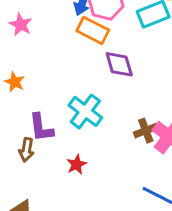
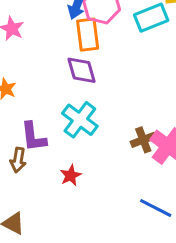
orange rectangle: (93, 30) -> (88, 35), turned 56
purple diamond: (119, 64) -> (81, 70), moved

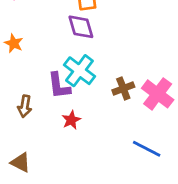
purple L-shape: (34, 137) -> (59, 86), moved
brown cross: (143, 140) -> (123, 88), moved

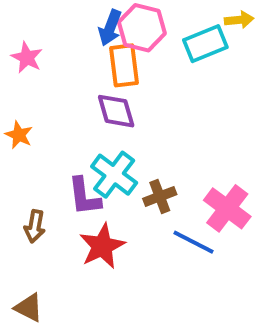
brown cross: (123, 88) -> (160, 196), moved
red star: (71, 120) -> (102, 246), size x1.6
blue line: (147, 149) -> (193, 242), moved

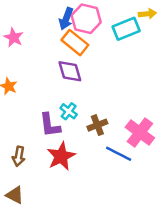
orange rectangle: (124, 65) -> (75, 43), turned -44
cyan cross: (114, 175) -> (69, 111), size x0.6
brown arrow: (35, 226) -> (19, 156), moved

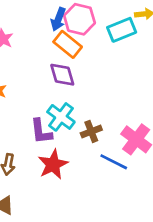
cyan cross: (69, 111) -> (61, 117), size x1.5

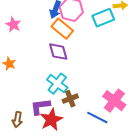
purple L-shape: (41, 131) -> (40, 107), moved, turned 90
brown cross: (91, 131) -> (70, 99), moved

